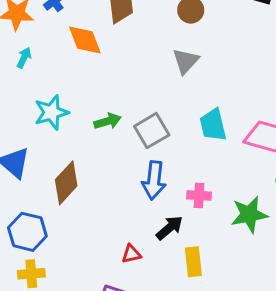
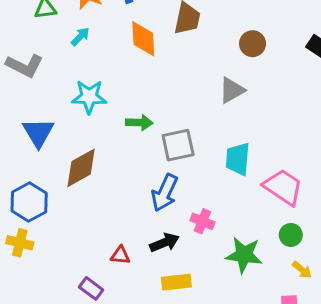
yellow rectangle: (193, 262) -> (176, 282), turned 72

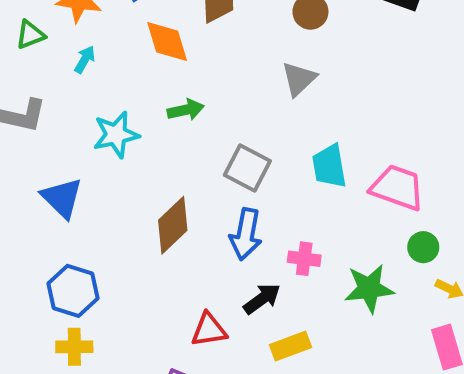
green arrow: (139, 123) -> (186, 110), moved
gray square: (178, 145) -> (247, 168), turned -36
brown diamond: (81, 168) -> (173, 225), moved
red triangle: (120, 255) -> (209, 330), size x1.4

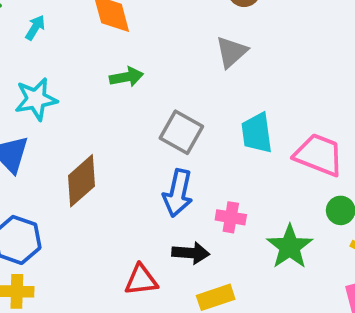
cyan star: (116, 135) -> (36, 99), moved
brown diamond: (173, 225) -> (82, 181), moved
green star: (369, 288) -> (290, 247), turned -30
black arrow: (262, 299) -> (191, 253), turned 39

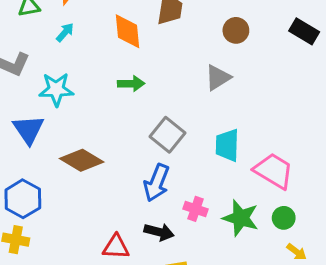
brown diamond: (82, 181) -> (82, 160), turned 63
green star: (290, 247) -> (241, 218), moved, turned -30

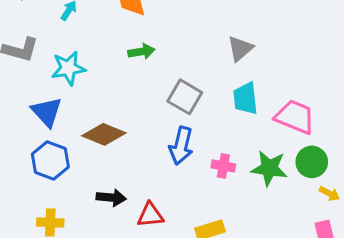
gray triangle: (218, 78) -> (240, 49), moved
blue hexagon: (23, 199) -> (50, 160), moved
green circle: (284, 218) -> (312, 162), size x1.4
black arrow: (159, 232) -> (111, 198), moved

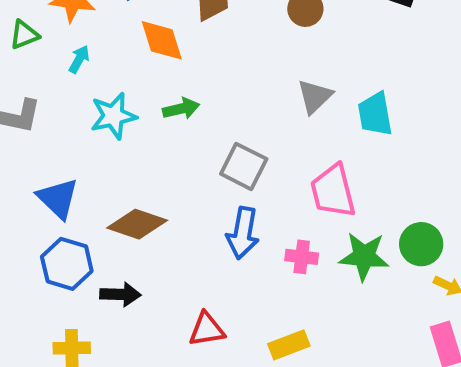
cyan star: (68, 68) -> (113, 116), moved
cyan trapezoid: (245, 98) -> (375, 114), moved
pink trapezoid: (295, 117) -> (333, 191), moved, turned -123
black arrow: (111, 198) -> (120, 294), moved

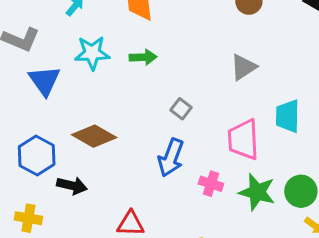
cyan trapezoid: (375, 114) -> (288, 116), moved
gray square: (244, 166) -> (181, 109), size x0.6
blue triangle: (58, 198) -> (44, 81), moved

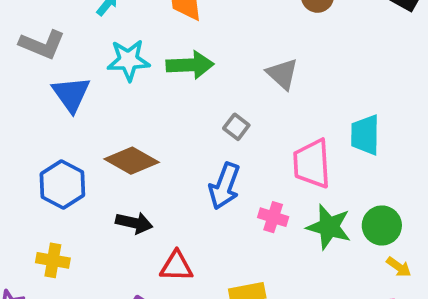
green arrow: (143, 57) -> (190, 65), size x1.4
gray triangle: (243, 67) -> (282, 74), moved, turned -44
black arrow: (72, 186) -> (134, 223), moved

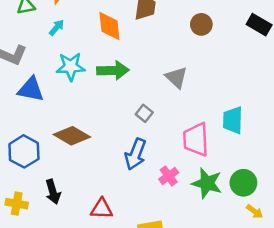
blue triangle: (71, 94) -> (31, 89), turned -44
pink cross: (273, 217) -> (169, 176), turned 36
black arrow: (134, 223) -> (53, 192), moved, turned 60

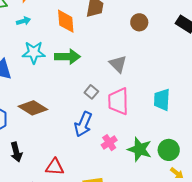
cyan arrow: (57, 28) -> (24, 21), turned 32
pink trapezoid: (196, 139) -> (118, 101), moved

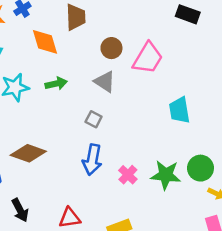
brown circle: (139, 22) -> (111, 48), moved
green arrow: (67, 57) -> (56, 84), size x0.7
gray triangle: (118, 64) -> (105, 82), moved
pink trapezoid: (118, 101) -> (148, 58), moved, turned -136

